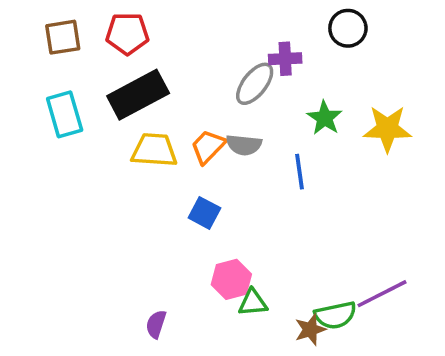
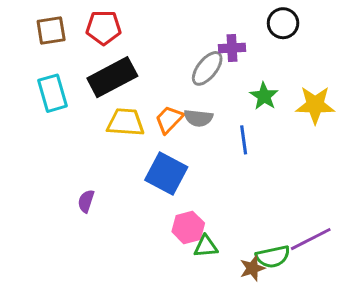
blue square: (204, 213) -> (166, 173), size x1.6
purple semicircle: (156, 324) -> (86, 201), moved

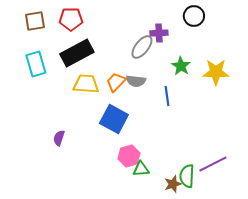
green semicircle: (273, 257) -> (187, 176), turned 105

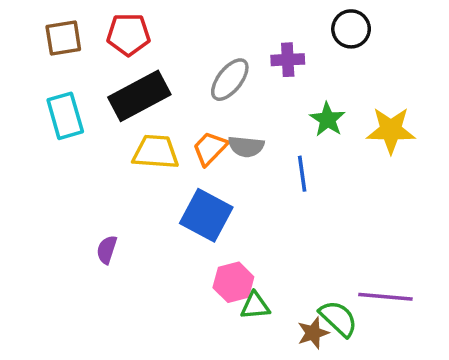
gray ellipse: (142, 47) -> (230, 80), moved
purple line: (213, 164) -> (385, 297), turned 32
green semicircle: (187, 176) -> (338, 318), turned 130

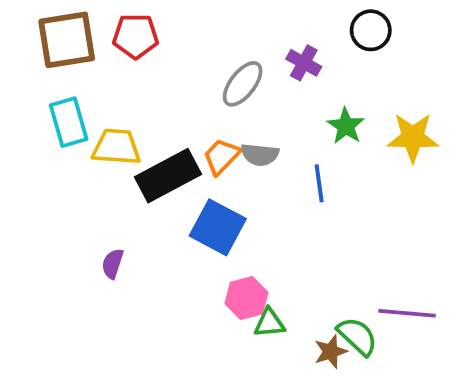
brown square: (63, 38) -> (67, 40), size x1.5
purple cross: (288, 60) -> (304, 63), turned 32
black rectangle: (139, 96) -> (168, 176), moved
yellow trapezoid: (156, 152) -> (116, 147), moved

